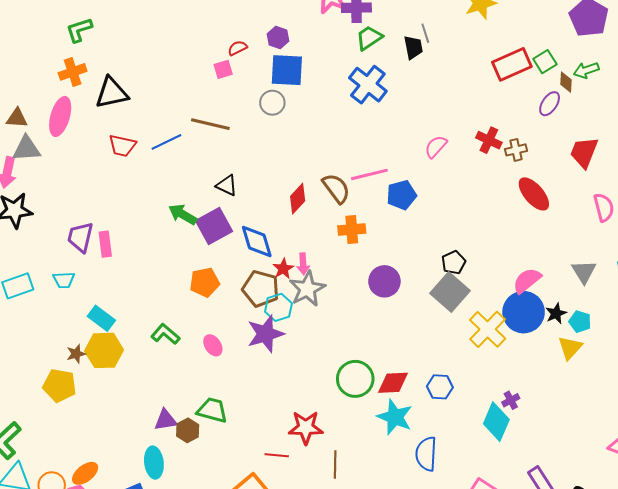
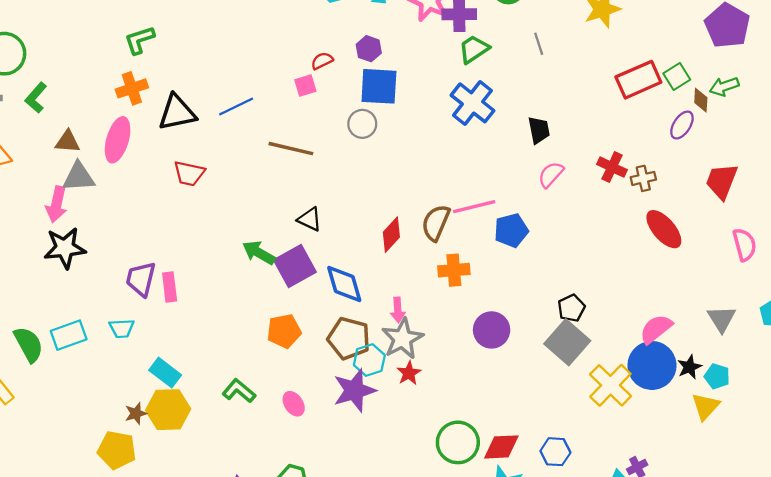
black trapezoid: (413, 47) -> (539, 130), moved
blue line: (166, 142) -> (236, 106), moved
brown semicircle: (336, 188) -> (436, 223), turned -120
red star: (283, 269) -> (409, 373), moved

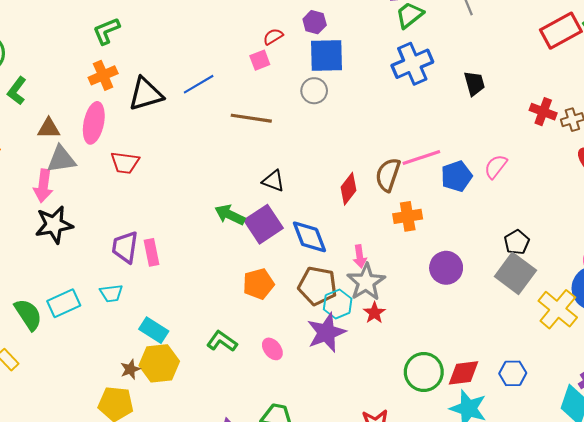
blue cross: (472, 103) -> (412, 64), turned 33
red trapezoid: (189, 173) -> (125, 163), moved
pink semicircle: (551, 175) -> (496, 167), moved

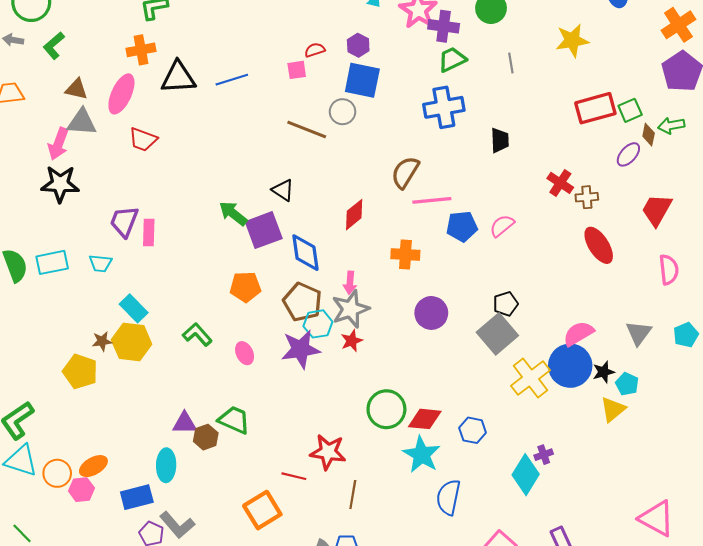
brown line: (251, 118) -> (307, 130), moved
brown semicircle: (388, 175) -> (405, 172), moved

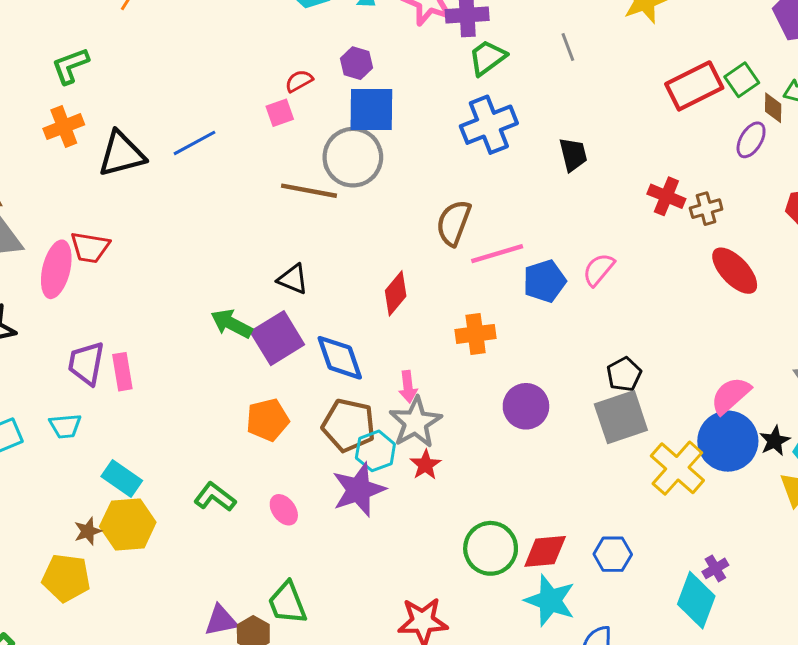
pink ellipse: (121, 94) -> (56, 269), moved
gray circle: (343, 112) -> (353, 157), size x1.6
gray square: (497, 334) -> (621, 417), turned 33
green trapezoid: (234, 420) -> (287, 603), turned -124

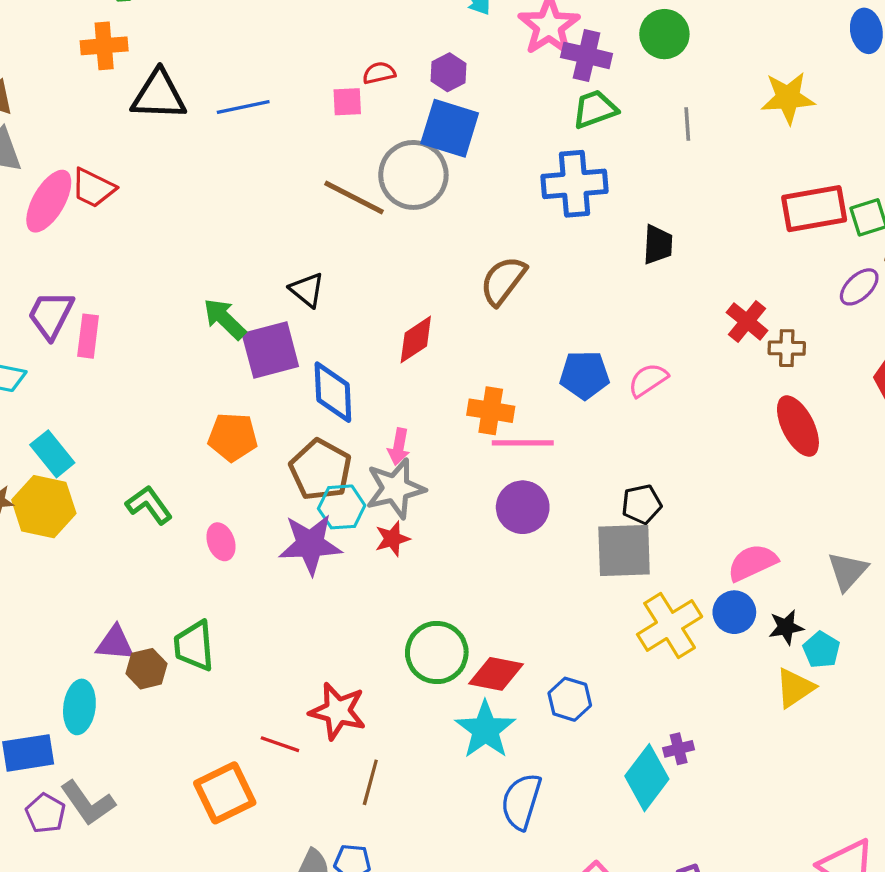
pink line: (497, 254) -> (523, 443), moved
blue circle: (728, 441) -> (734, 612), size x0.6

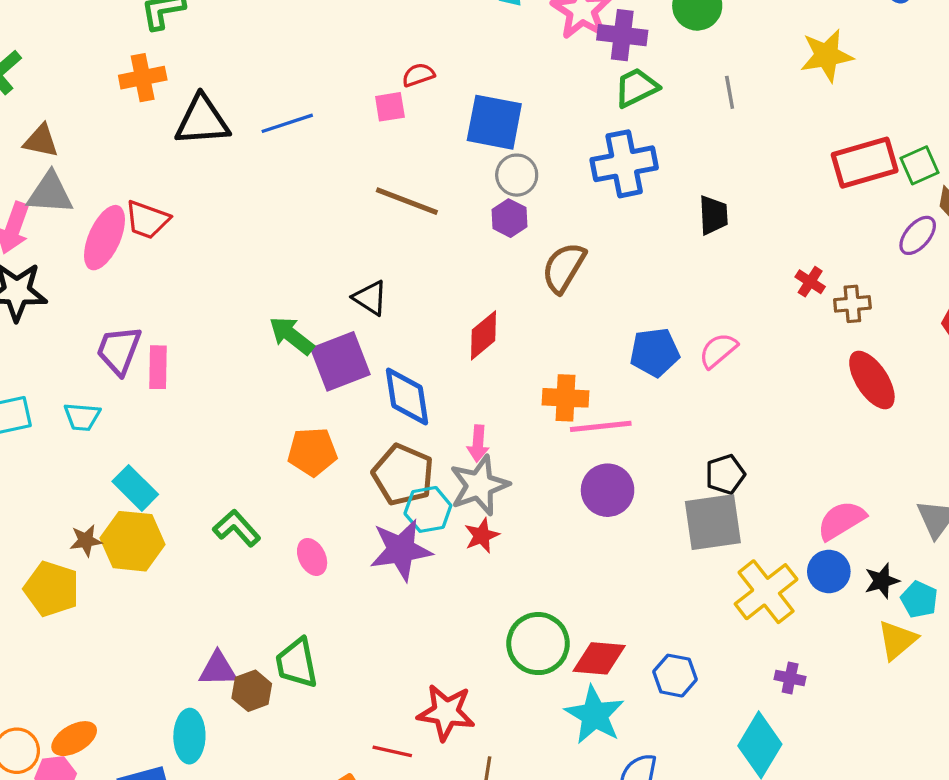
purple hexagon: (448, 72) -> (510, 218), moved
gray circle: (413, 175) -> (517, 175), moved, size x0.6
red cross: (747, 321) -> (810, 282), size x0.7
purple cross: (679, 749) -> (790, 678), moved, turned 32

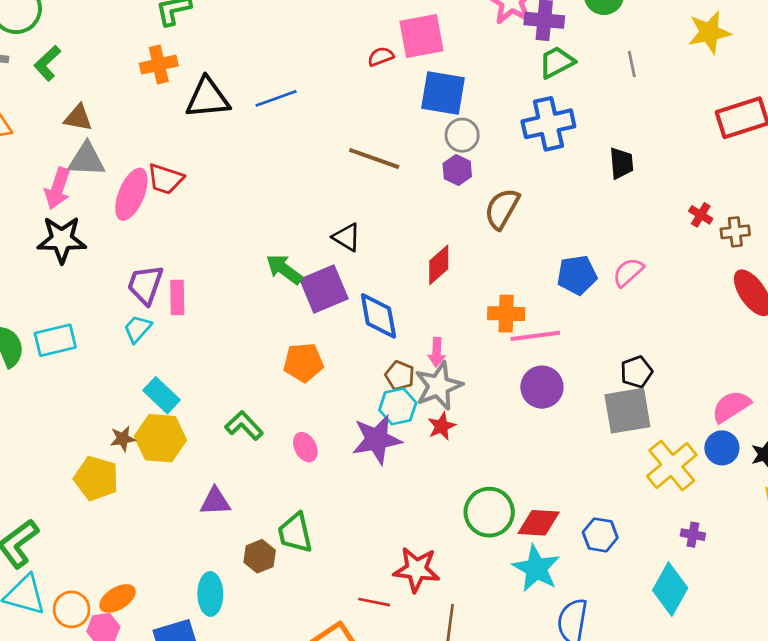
pink square: (390, 107) -> (422, 36), moved, size x1.8
cyan trapezoid: (82, 417) -> (138, 329), moved, turned 128
brown pentagon: (403, 475) -> (400, 376), moved, size x0.6
purple triangle: (218, 669) -> (215, 501), moved

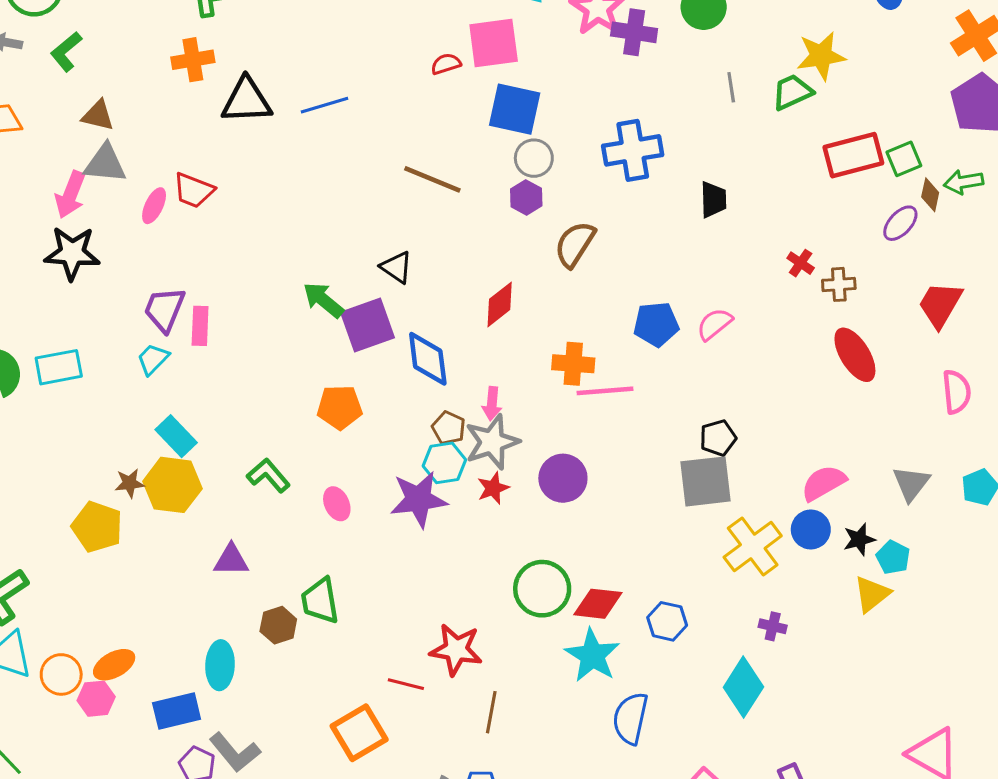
green trapezoid: (557, 62) -> (792, 92), moved
pink ellipse: (131, 194) -> (154, 206), size x0.6
purple circle: (542, 387) -> (563, 478), moved

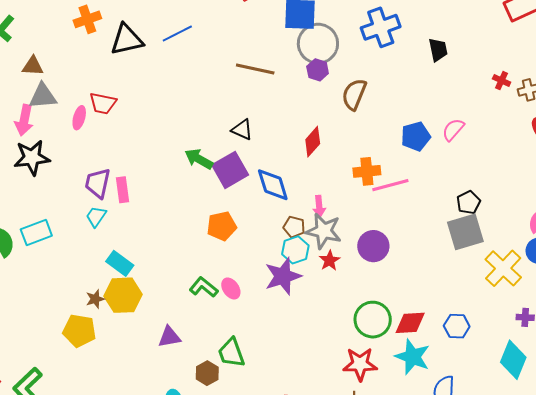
gray circle: (534, 158) -> (318, 44), size x1.6
gray star: (492, 442) -> (324, 231), turned -30
green L-shape: (268, 475) -> (204, 287), moved
red star: (456, 650) -> (360, 364), moved

